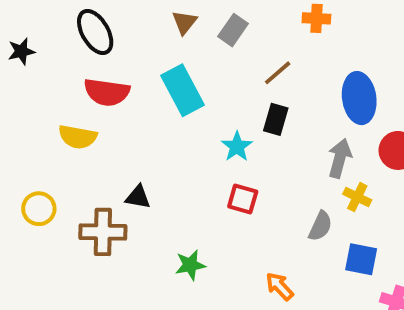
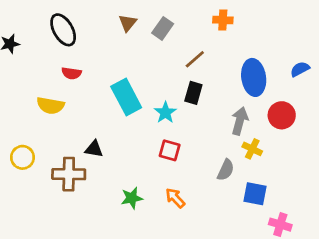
cyan rectangle: (183, 90) -> (126, 97), moved
red semicircle: (107, 92) -> (72, 73), size x0.6
orange arrow: (280, 286) -> (175, 198), moved

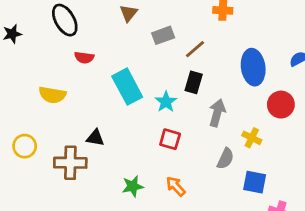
gray rectangle: (163, 28) -> (163, 35), moved, turned 35
red semicircle: (72, 73) -> (84, 57), moved
gray arrow: (240, 121) -> (217, 113), moved

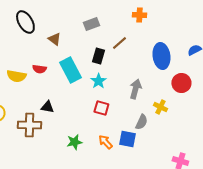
brown triangle: (129, 13) -> (54, 39), moved, turned -32
gray rectangle: (163, 35) -> (91, 24), moved
red semicircle: (84, 57) -> (39, 69), moved
black rectangle: (194, 82) -> (98, 56), moved
blue square: (255, 182) -> (127, 139), moved

